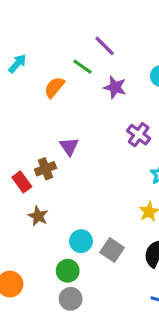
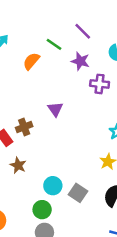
purple line: (105, 46) -> (83, 31), moved
purple cross: (139, 135) -> (100, 84), moved, turned -30
purple triangle: (69, 146) -> (55, 109), moved

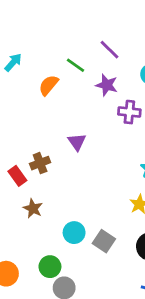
green circle: (42, 210) -> (50, 267), moved

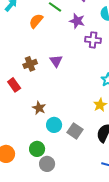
brown cross: (40, 163) -> (30, 64), moved
brown star: (33, 208) -> (39, 108), moved

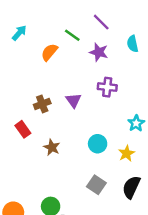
purple cross: (93, 40) -> (107, 87), moved
brown star: (39, 108) -> (52, 147), moved
cyan circle: (54, 125) -> (98, 144), moved

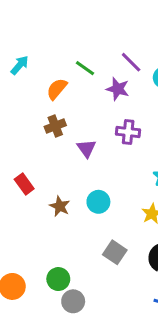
purple line: (101, 22) -> (131, 62), moved
brown cross: (42, 104) -> (55, 126), moved
cyan circle: (98, 144) -> (98, 202), moved

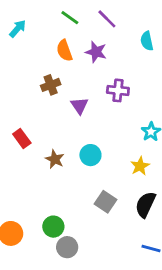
purple line: (131, 62) -> (107, 19), moved
green line: (85, 68) -> (70, 18), moved
orange semicircle: (57, 89) -> (64, 51), moved, turned -60
purple star: (118, 89) -> (96, 52), moved

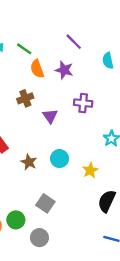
green line: (70, 18) -> (24, 49), moved
yellow star: (140, 166) -> (90, 170), moved
gray square: (106, 202) -> (45, 203), moved
green circle: (53, 227) -> (16, 220), moved

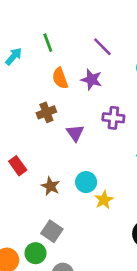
green line: (24, 49) -> (48, 43), moved, turned 35
yellow star: (90, 170) -> (104, 200), moved
gray square: (45, 203) -> (52, 231), moved

